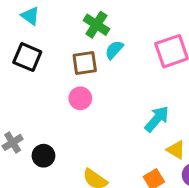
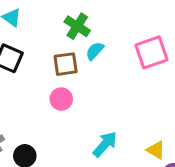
cyan arrow: (157, 119) -> (105, 144), moved

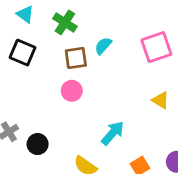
green cross: (77, 26) -> (65, 22), moved
yellow triangle: (156, 150) -> (160, 100), moved

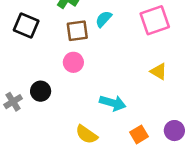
cyan arrow: (113, 133) -> (113, 103), turned 65
black circle: (38, 144) -> (41, 91), moved

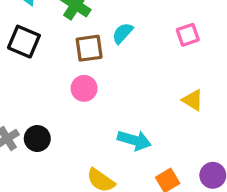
pink square: (155, 20) -> (188, 35), size x0.6
black circle: (41, 91) -> (37, 139), moved

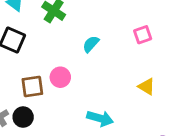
cyan semicircle: (123, 33) -> (91, 44), moved
brown square: (89, 48) -> (32, 86), moved

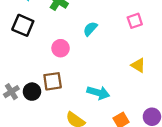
pink circle: (60, 77) -> (61, 48), moved
brown square: (32, 86) -> (53, 81), moved

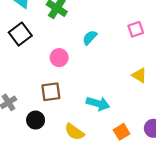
black square: (23, 25) -> (20, 34), turned 30
black circle: (32, 92) -> (36, 120), moved

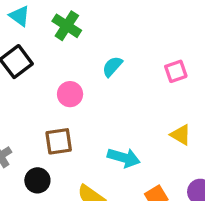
pink square: (136, 29) -> (176, 71), moved
yellow triangle: (139, 75) -> (181, 135), moved

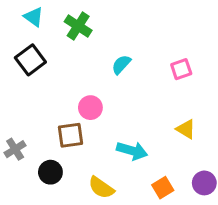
pink circle: (70, 94) -> (90, 108), moved

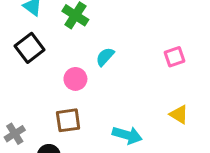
cyan semicircle: (121, 65) -> (105, 57), moved
pink circle: (90, 108) -> (75, 79), moved

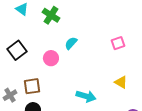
black square: (30, 48) -> (17, 50), moved
brown square: (68, 120) -> (32, 86), moved

